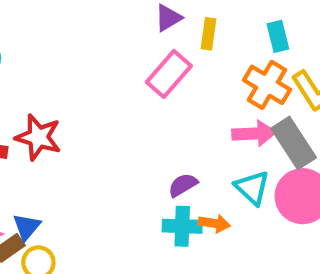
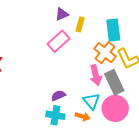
cyan rectangle: (278, 36) -> (113, 30), size x1.5
pink arrow: (254, 133) -> (96, 75), turned 72
orange arrow: (214, 223) -> (83, 116), moved

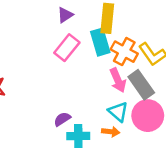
yellow rectangle: (80, 24) -> (107, 18), moved, size x1.6
cyan rectangle: (113, 30) -> (100, 42), moved
purple semicircle: (58, 96) -> (62, 119), moved

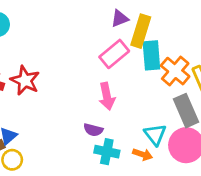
yellow rectangle: (107, 18) -> (141, 31), moved
pink arrow: (118, 80) -> (107, 96), moved
purple semicircle: (62, 119) -> (93, 130), turned -144

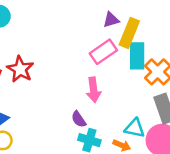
purple semicircle: (93, 130) -> (79, 119), turned 36
cyan triangle: (155, 135) -> (135, 128), turned -45

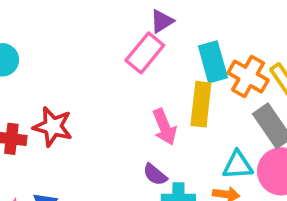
yellow rectangle: (129, 33) -> (201, 104), moved
pink rectangle: (103, 52) -> (145, 53), moved

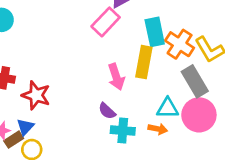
red star: (53, 127) -> (36, 95), moved

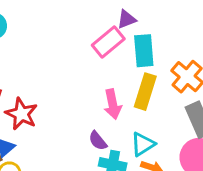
cyan rectangle: (155, 32) -> (144, 51), moved
cyan triangle: (168, 108) -> (143, 144), moved, turned -40

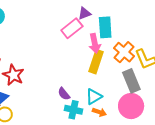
cyan rectangle: (144, 51) -> (105, 27), moved
pink arrow: (113, 104) -> (95, 43), moved

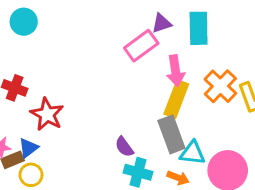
cyan rectangle: (105, 27) -> (199, 28), moved
gray rectangle: (131, 81) -> (171, 134), moved
cyan triangle: (94, 97) -> (192, 153), moved, turned 36

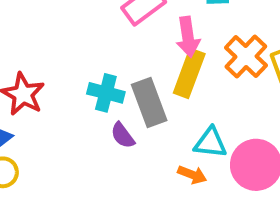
gray rectangle: (171, 134) -> (149, 102), moved
cyan cross: (138, 172) -> (106, 93), moved

